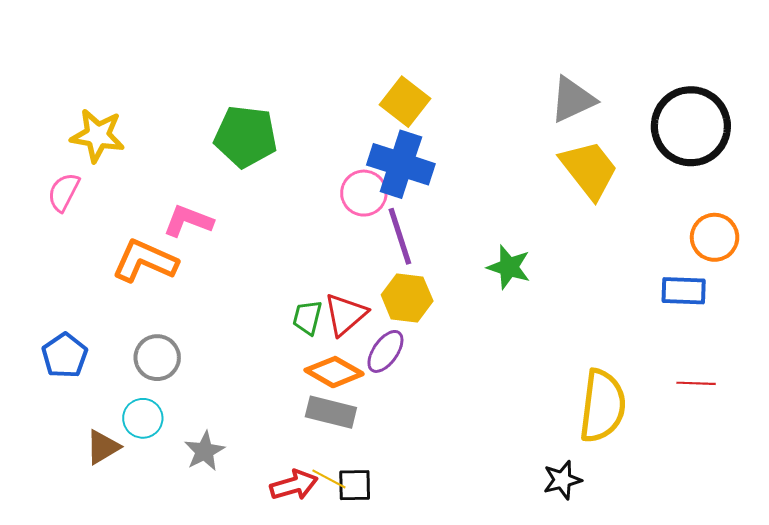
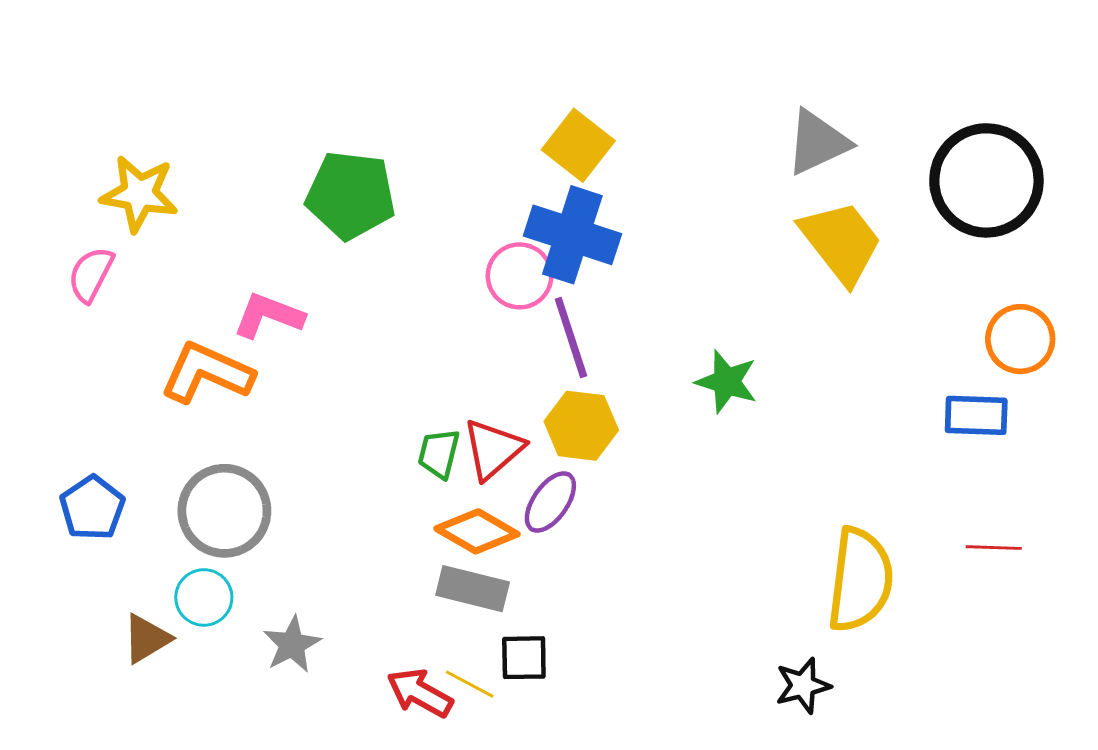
gray circle: (157, 358) -> (224, 511), size x1.4
red arrow: (294, 485) -> (420, 693), turned -135
black square: (355, 485) -> (524, 658), moved

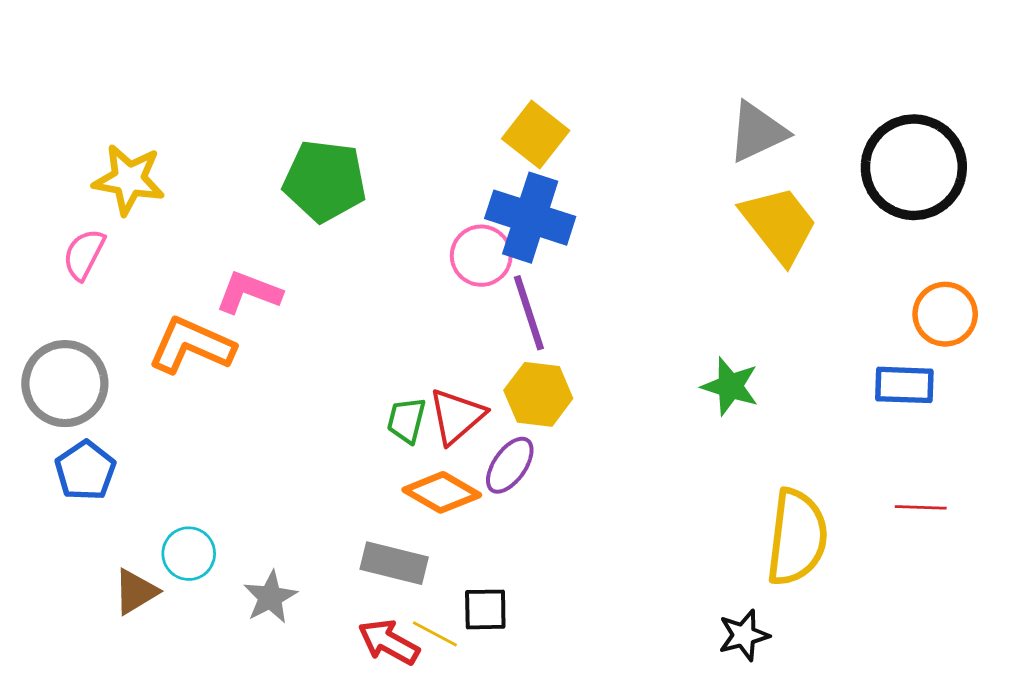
green star: (727, 382) -> (730, 386), moved
gray circle: (224, 511) -> (65, 384), moved
gray rectangle: (473, 589) -> (394, 563), moved

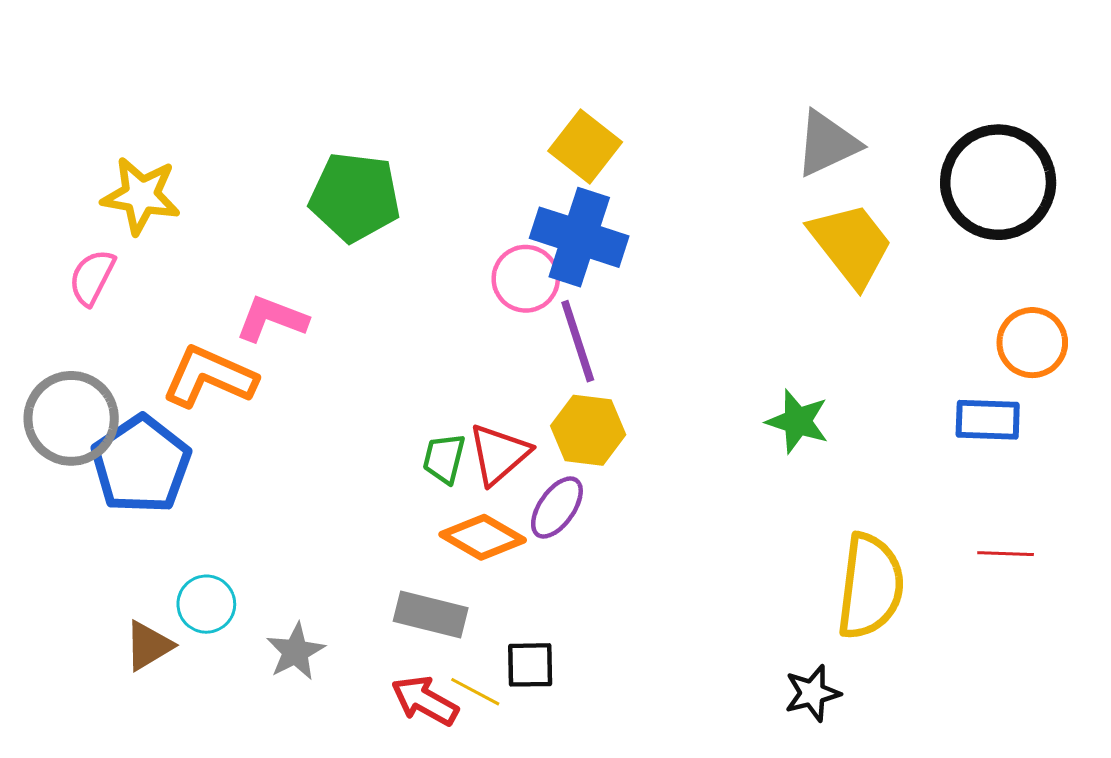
blue pentagon: (85, 471) -> (141, 464), moved, size x1.5

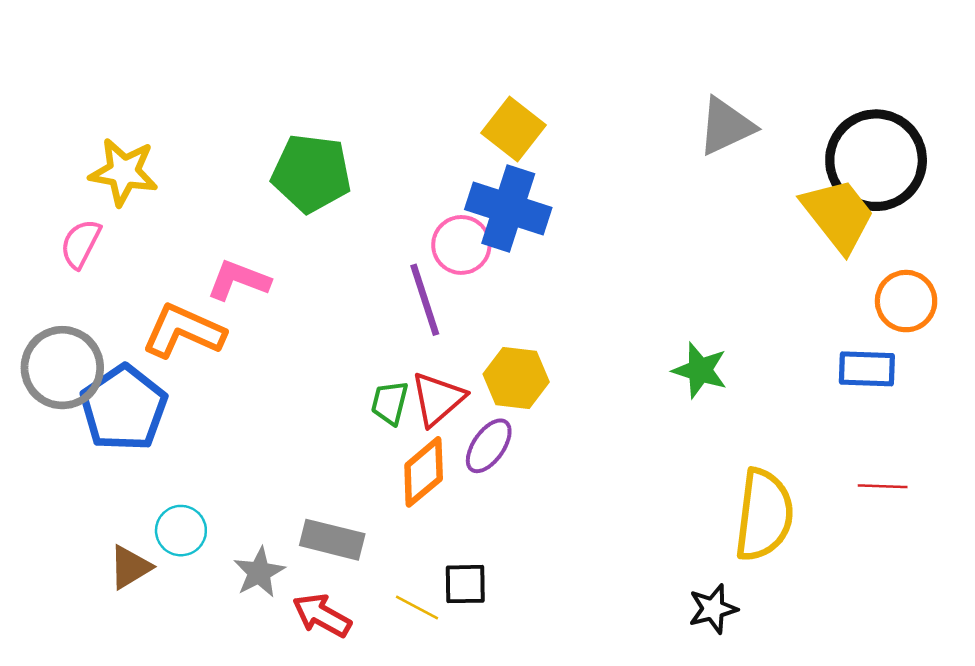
yellow trapezoid: (851, 245) -> (838, 215), moved
purple line: (578, 341) -> (425, 300), moved
orange diamond: (483, 537) -> (424, 472), turned -70
gray rectangle: (431, 614) -> (332, 540), moved
red arrow: (425, 701) -> (322, 615), moved

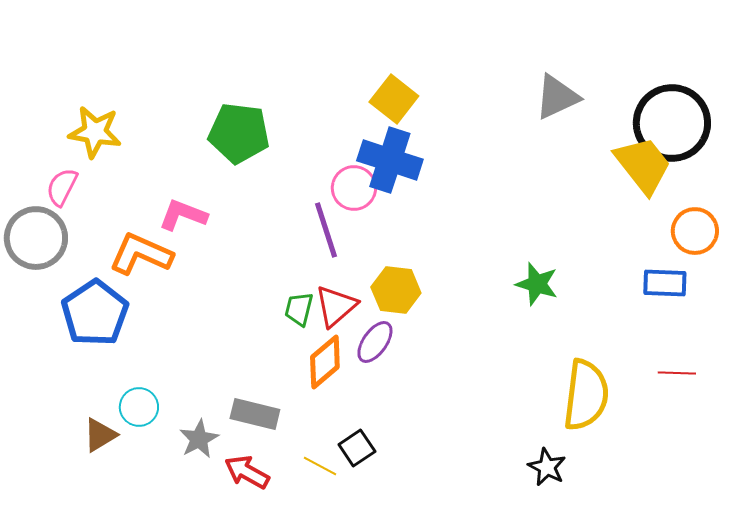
gray circle: (62, 368) -> (36, 238), moved
black square: (465, 584) -> (357, 448), turned -33
black star: (713, 609) -> (547, 467), turned -30

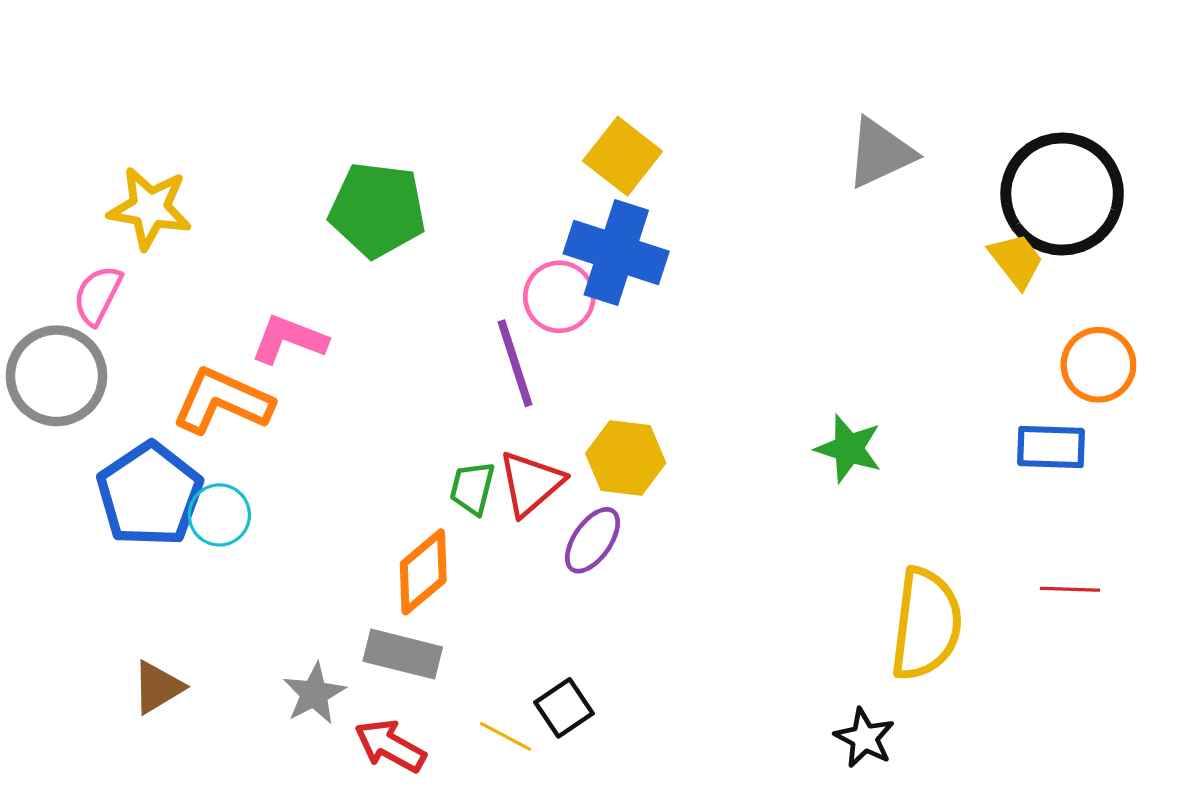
yellow trapezoid: (643, 165) -> (1016, 260), size x0.6
orange diamond: (325, 362) -> (423, 572), moved
cyan circle: (139, 407) -> (219, 515), moved

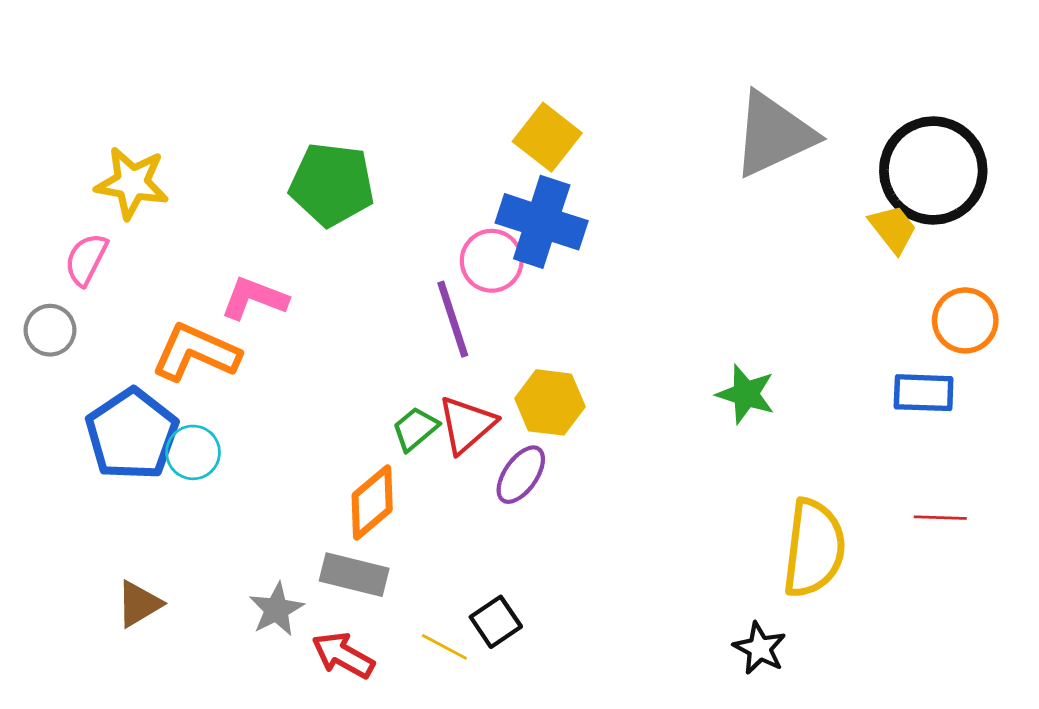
gray triangle: (880, 153) -> (774, 134), size x1.4
gray circle: (56, 376) -> (50, 330), size x0.6
green trapezoid: (472, 488) -> (415, 429), turned 36

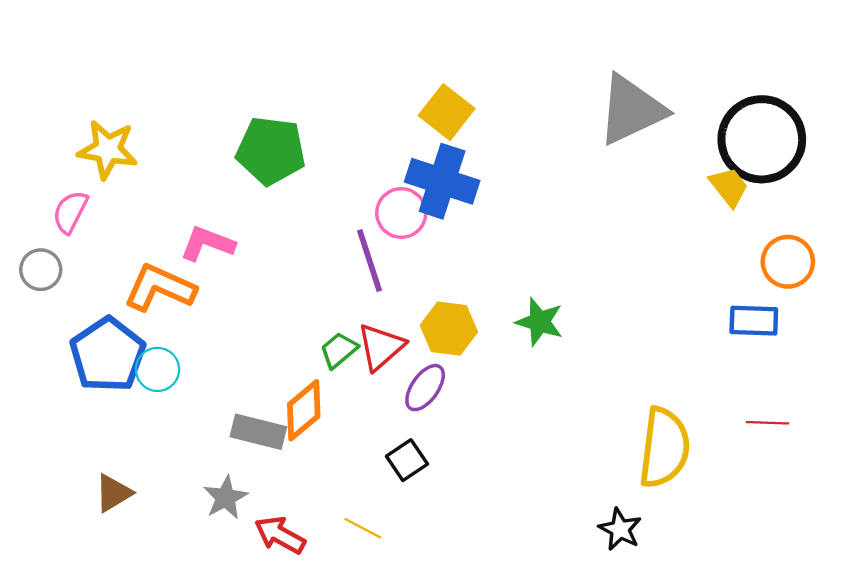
green star: (746, 394) -> (540, 322), moved
gray rectangle: (354, 575) -> (258, 432), moved
black square: (496, 622) -> (407, 460), moved

